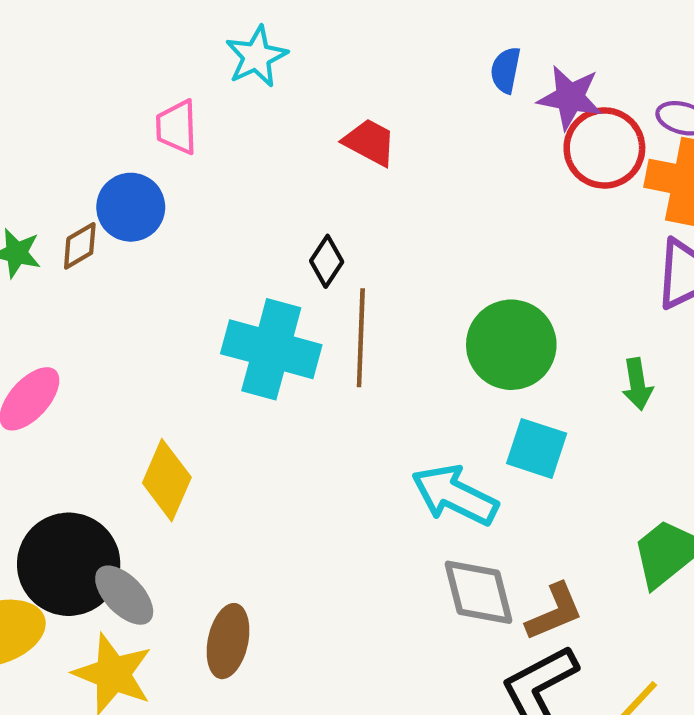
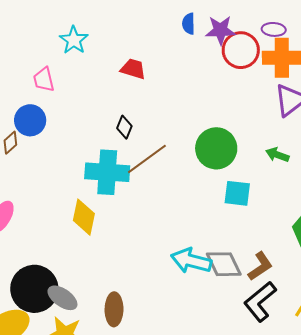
brown line: (361, 338) -> (147, 159), turned 63
green arrow: (637, 384) -> (277, 155), turned 130
yellow diamond: (167, 480) -> (84, 217), moved
cyan arrow: (455, 495) -> (191, 261), moved

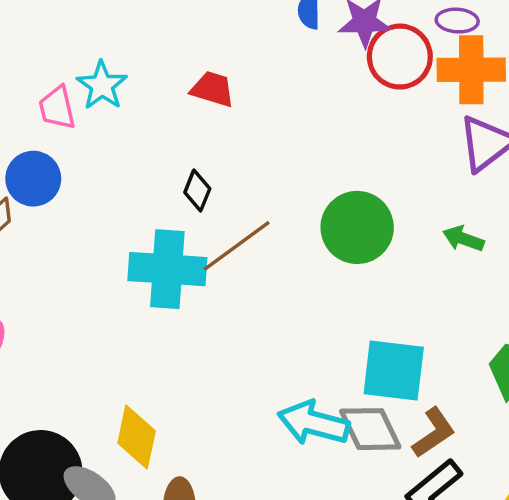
cyan star: (74, 40) -> (102, 85), moved
cyan square: (237, 193) -> (394, 371), moved, size x1.4
yellow diamond: (84, 217) -> (137, 437), moved

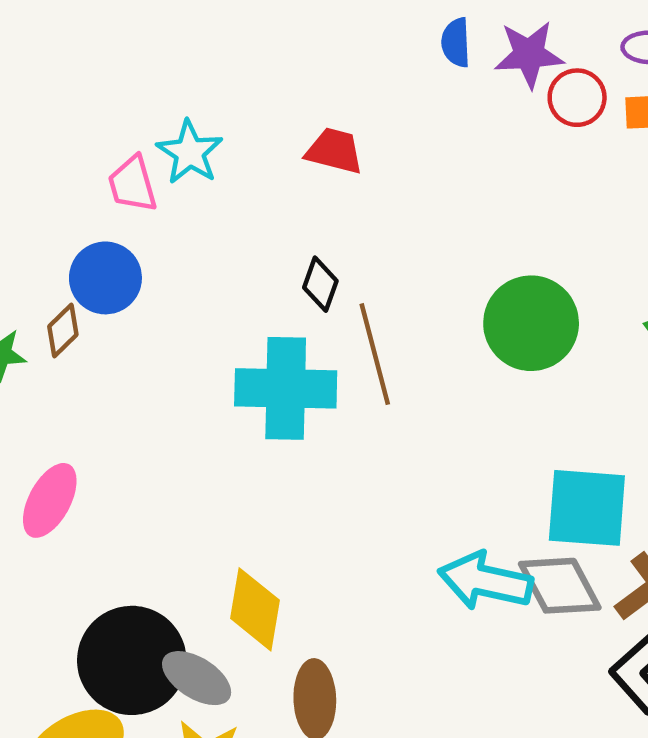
red circle: (400, 57) -> (577, 98), size x0.7
brown line: (237, 246) -> (375, 354), turned -66

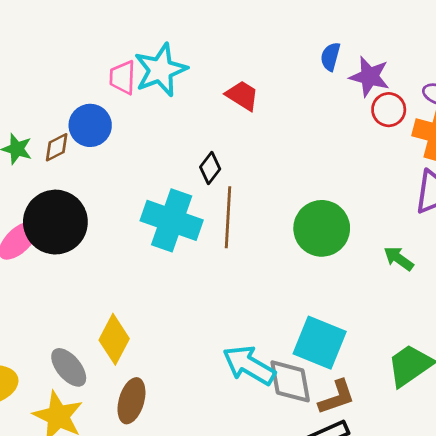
cyan star: (190, 152) -> (161, 70), size x1.4
black circle: (132, 660) -> (55, 222), moved

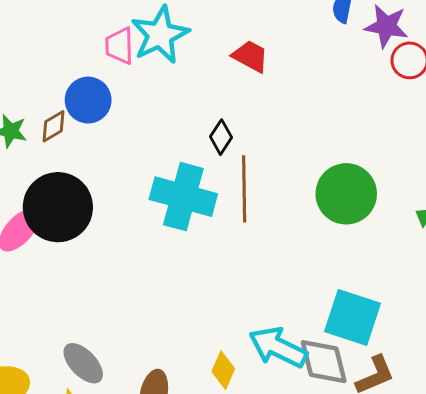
yellow diamond: (114, 339) -> (223, 370), moved, size x0.7

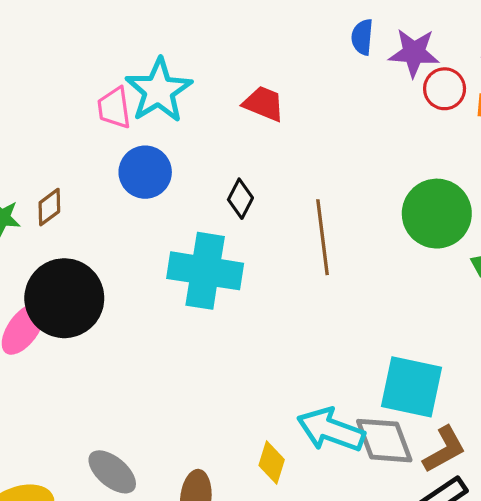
blue circle: (88, 100) -> (145, 172), moved
brown line: (244, 189) -> (323, 237), moved
green circle: (346, 194) -> (437, 214), moved

